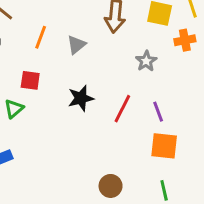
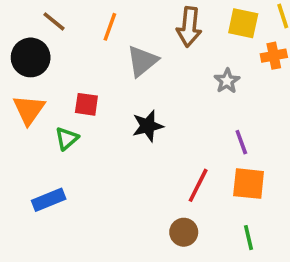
orange line: (41, 37) -> (110, 27), moved
gray triangle: (76, 45) -> (142, 61), size x1.4
red line: (122, 109) -> (198, 185), moved

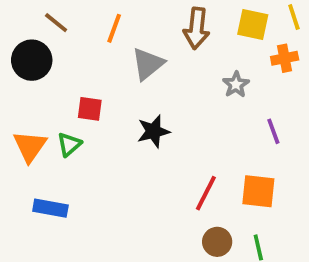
orange triangle: (29, 110) -> (30, 146), moved
purple line: (241, 142) -> (273, 131), moved
blue rectangle: (49, 200) -> (50, 208), turned 32
brown circle: (184, 232) -> (217, 242), moved

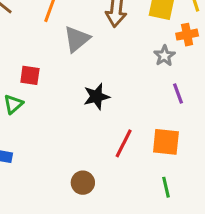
gray star: (236, 84) -> (164, 56), moved
black star: (153, 131) -> (96, 97), moved
brown circle: (217, 242) -> (83, 183), moved

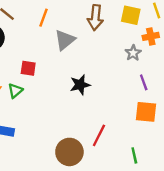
orange square: (166, 142) -> (146, 112), moved
red line: (124, 143) -> (99, 135), moved
brown circle: (83, 183) -> (69, 152), size x1.5

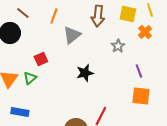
orange cross: (151, 36) -> (145, 32), turned -32
gray star: (133, 53) -> (118, 46), moved
red square: (28, 68) -> (41, 59), turned -32

